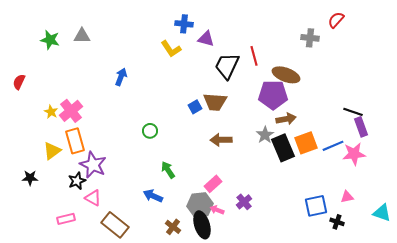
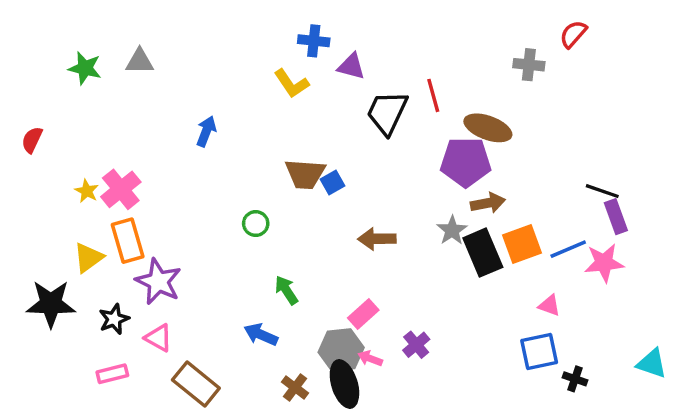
brown trapezoid: (215, 102) -> (305, 174), moved
black star: (30, 178) -> (51, 304), size x1.8
black star: (77, 181) -> (114, 319), moved
pink triangle: (347, 197) -> (549, 305), moved, turned 32

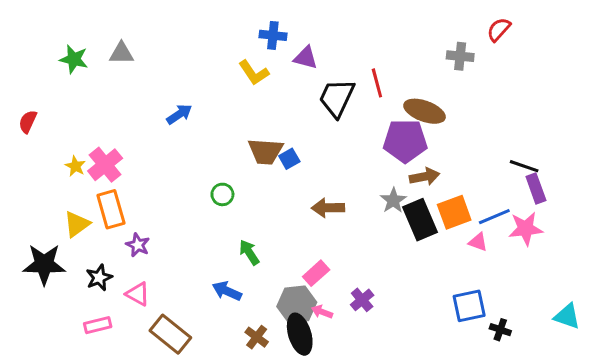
blue arrow: (206, 131) -> (179, 114), turned 35
purple star: (158, 282) -> (138, 245), size x0.6
pink triangle: (549, 305) -> (478, 242), moved

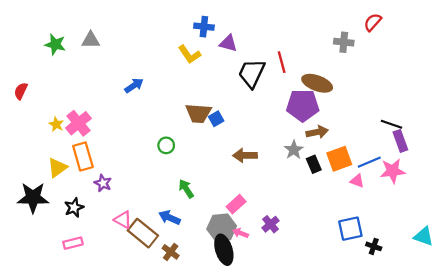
black rectangle: (420, 220) -> (314, 164), size x0.6
pink triangle: (138, 294) -> (123, 220), moved
brown rectangle: (170, 334) -> (143, 233), moved
brown cross: (257, 337) -> (171, 252), moved

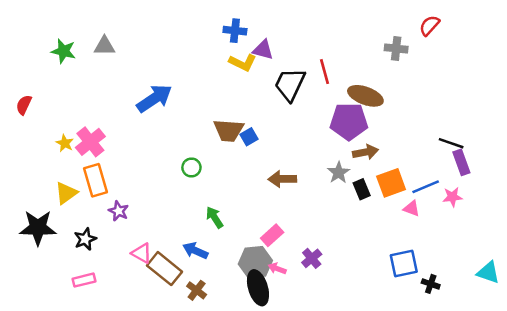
yellow L-shape: (189, 54) -> (243, 63), moved, turned -30
blue arrow: (134, 85) -> (154, 98), size x1.6
pink star: (393, 171) -> (452, 197), size x0.7

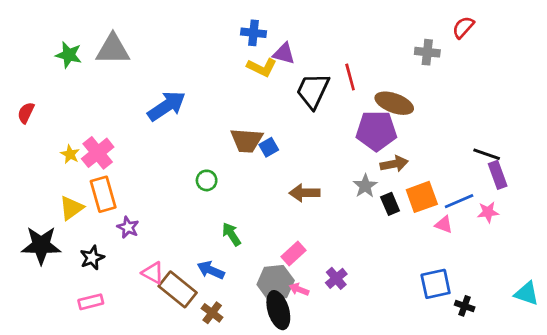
gray triangle: (104, 46) -> (113, 49), size x1.5

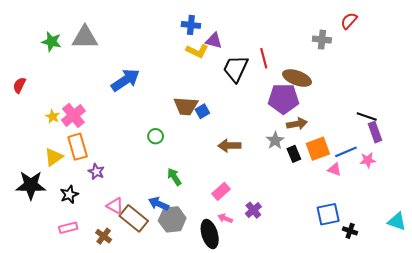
gray hexagon: (276, 283) -> (172, 219), moved
brown cross: (212, 313) -> (104, 236), moved

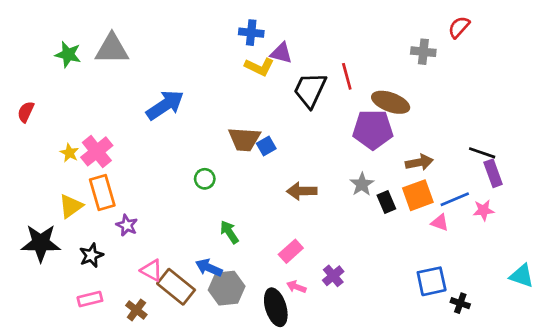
brown arrow: (297, 124) -> (419, 162), moved
cyan triangle: (397, 222) -> (522, 276), moved

